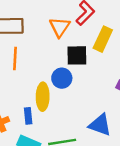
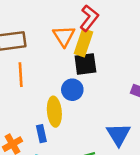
yellow rectangle: (103, 39) -> (83, 43), moved
blue triangle: (100, 125) -> (118, 134), turned 45

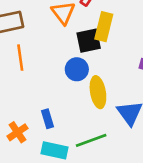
yellow rectangle: (83, 43) -> (104, 27), moved
yellow ellipse: (54, 112) -> (98, 92), moved

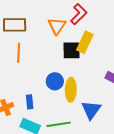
blue circle: (77, 69) -> (55, 81), moved

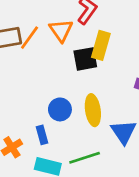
orange line: (19, 53) -> (30, 38), moved, turned 42
blue circle: (55, 81) -> (60, 109), moved

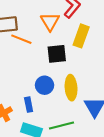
orange line: (30, 38) -> (21, 39), moved, turned 72
black square: (85, 59) -> (57, 54), moved

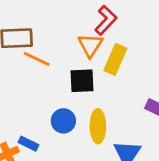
orange triangle: (50, 22) -> (90, 45), moved
blue rectangle: (29, 105) -> (28, 144), moved, turned -56

